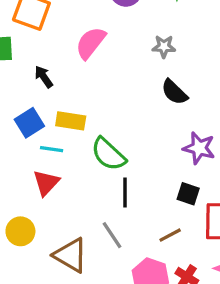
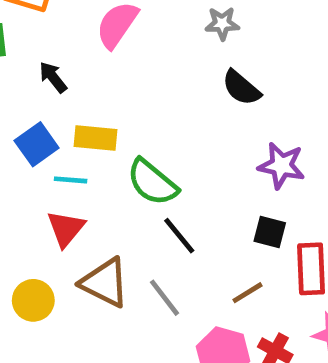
black line: (125, 193) -> (179, 236), turned -36
brown triangle: (71, 255) -> (105, 283), moved

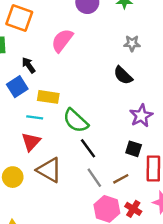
gray star: (222, 24) -> (132, 43), moved
blue square: (37, 144) -> (17, 87), moved
purple star: (281, 166) -> (141, 116), turned 30
gray line: (165, 298) -> (94, 178), moved

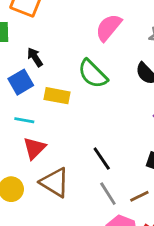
pink semicircle: (62, 40) -> (109, 27), moved
cyan line: (35, 117) -> (24, 120), moved
green semicircle: (76, 121) -> (93, 74), moved

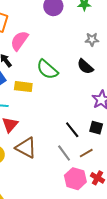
pink semicircle: (109, 27) -> (19, 41), moved
black line: (102, 159) -> (72, 130), moved

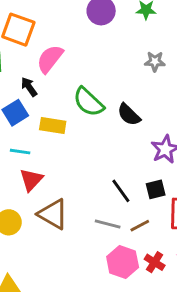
black semicircle: (85, 67) -> (129, 115), moved
black square: (96, 128) -> (156, 189), turned -32
gray line: (64, 153) -> (108, 224), turned -42

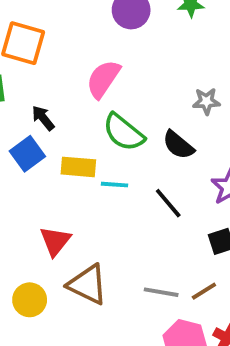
pink semicircle: (50, 59) -> (103, 79), moved
gray star: (155, 61) -> (206, 101), moved
cyan line: (20, 152) -> (114, 185), moved
black line: (121, 191) -> (168, 203), moved

